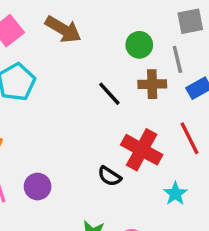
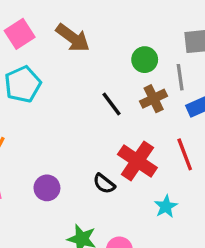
brown cross: (152, 84) -> (154, 99), turned -30
purple circle: (38, 186) -> (47, 188), moved

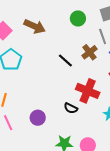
green circle: (145, 60) -> (78, 18), moved

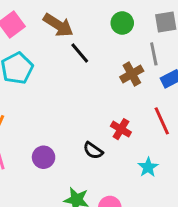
black line: (65, 61) -> (80, 53), moved
red cross: (88, 91) -> (121, 129), size x0.6

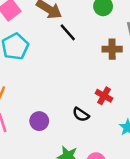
brown cross: (132, 74) -> (112, 49), turned 30

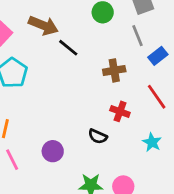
brown cross: (112, 49) -> (114, 70), moved

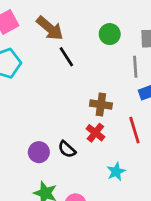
brown cross: (114, 70) -> (101, 105), moved
purple circle: (53, 151) -> (39, 152), moved

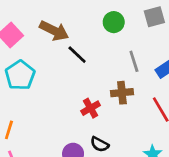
gray line: (135, 67) -> (134, 61), moved
red cross: (95, 133) -> (91, 108), moved, turned 36

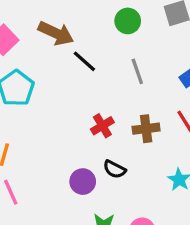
gray line: (134, 61) -> (137, 71), moved
brown cross: (122, 93) -> (146, 129), moved

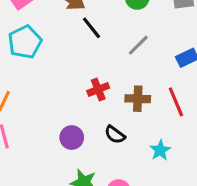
gray line: (137, 71) -> (138, 45), turned 55
black semicircle: (114, 169) -> (115, 135), moved

